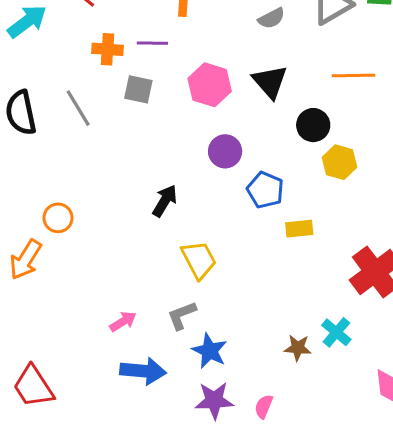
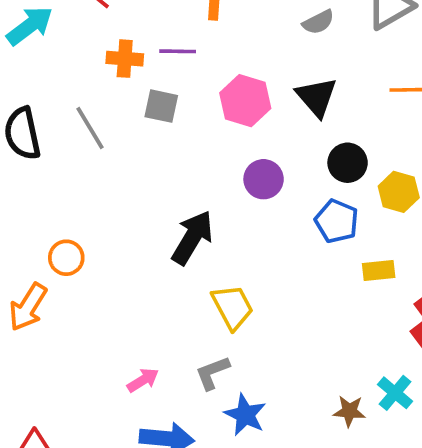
black circle: (313, 125) -> (348, 163), moved
blue pentagon: (265, 190) -> (337, 221), moved
black arrow: (165, 201) -> (192, 238), size x1.4
yellow rectangle: (299, 229) -> (379, 270), moved

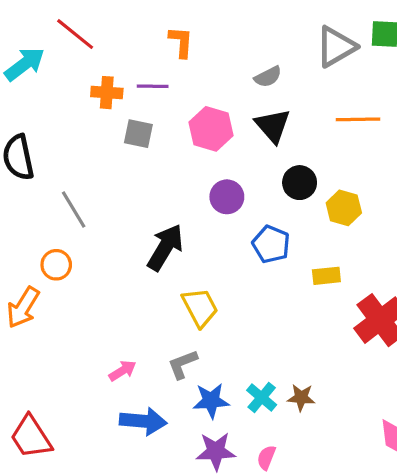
gray semicircle: (318, 22) -> (268, 77), moved
gray line: (90, 128) -> (74, 209), moved
blue pentagon: (337, 221) -> (271, 244), moved
cyan cross: (395, 393) -> (262, 397), moved
blue star: (245, 415) -> (211, 401), turned -30

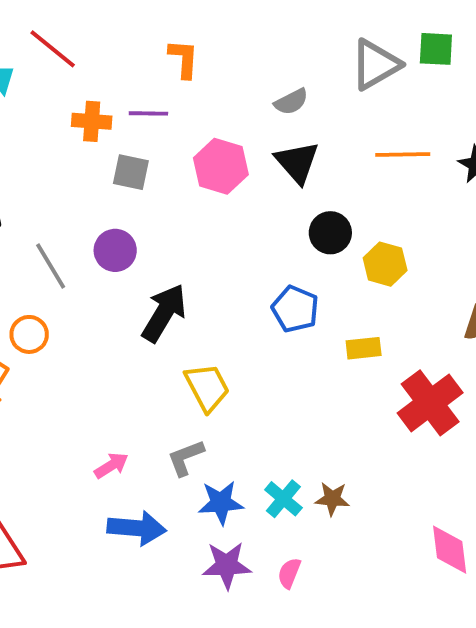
purple circle: (227, 197) -> (115, 250), moved

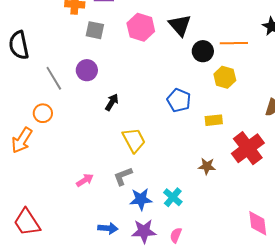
orange line: (403, 155) -> (234, 43), moved
black circle: (330, 233) -> (203, 51), moved
black arrow: (164, 313) -> (112, 102), size x0.6
brown star: (332, 499) -> (207, 166), moved
blue arrow: (137, 528) -> (108, 228), moved, size x0.7

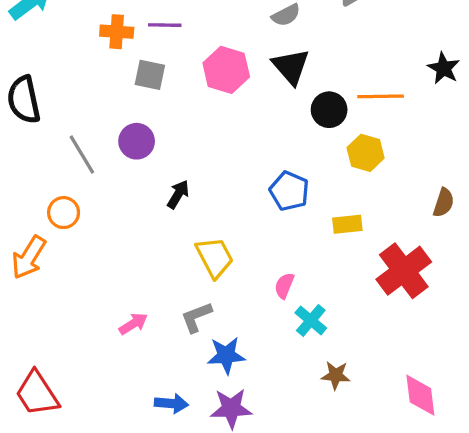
brown star: (207, 166) -> (336, 375), moved
cyan cross: (173, 197) -> (311, 320), moved
pink semicircle: (176, 235) -> (284, 286), moved

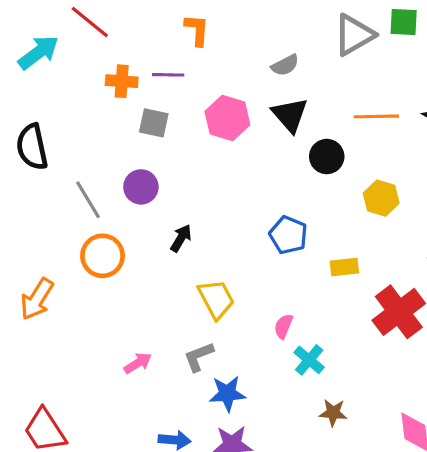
orange line: (381, 96) -> (376, 116), moved
yellow hexagon: (366, 153) -> (381, 198), moved
orange circle: (64, 213) -> (103, 256), moved, size x1.4

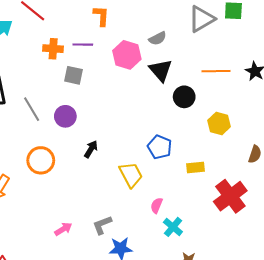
pink hexagon: (227, 118) -> (127, 55), moved
gray line: (88, 200) -> (32, 109), moved
yellow trapezoid: (216, 299) -> (131, 175), moved

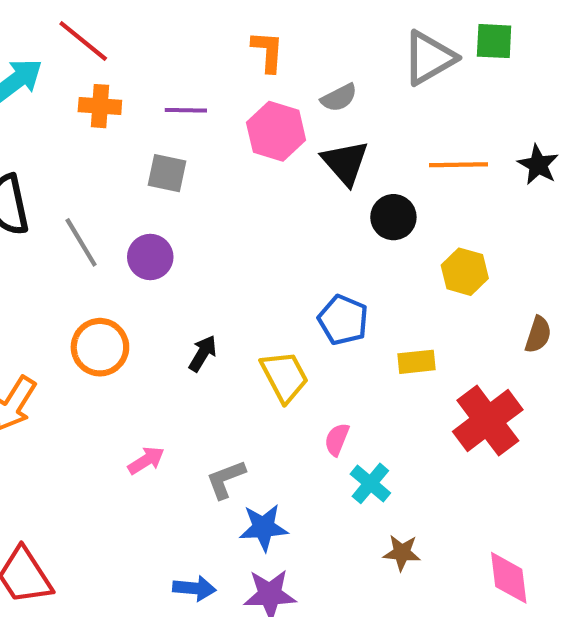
orange L-shape: (101, 16) -> (268, 52), moved
orange cross: (53, 49) -> (100, 106), moved
black arrow: (91, 149) -> (203, 353), moved
pink arrow: (63, 229) -> (146, 460), moved

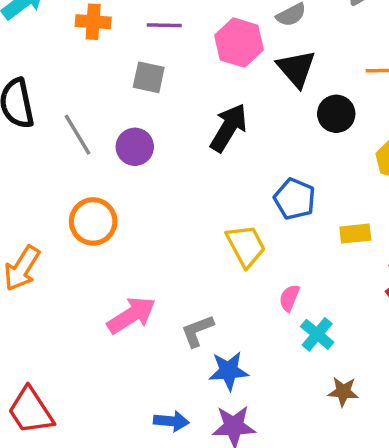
black arrow: (203, 353) -> (229, 128), moved, size x1.6
pink arrow: (146, 460) -> (131, 315), size x1.6

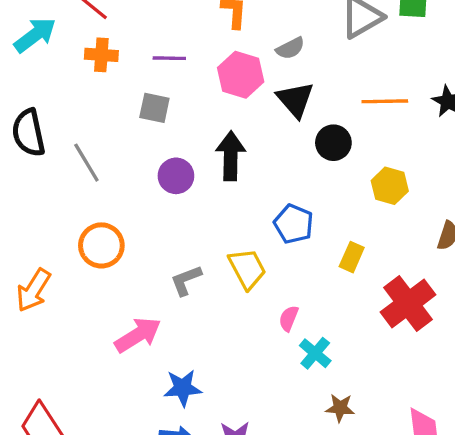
black arrow: (229, 128) -> (231, 156), turned -30
purple circle: (135, 147) -> (176, 176), moved
yellow rectangle: (355, 234) -> (352, 257), turned -60
gray L-shape: (197, 331) -> (186, 280), moved
blue star: (229, 371) -> (183, 388), moved

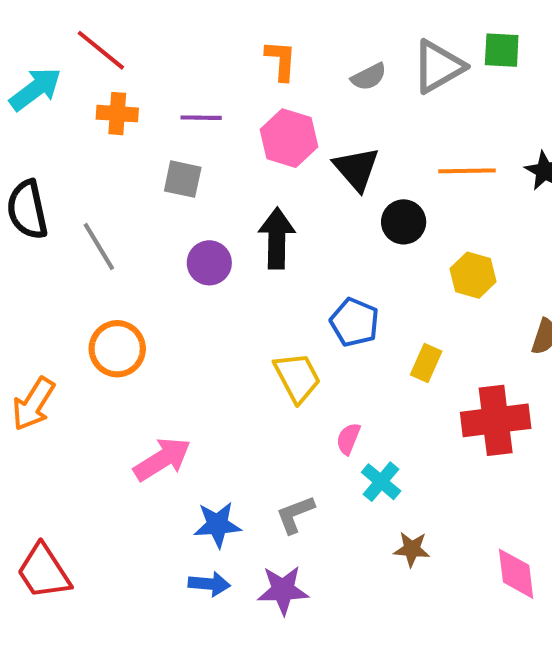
gray semicircle: (290, 48) -> (369, 77), moved
gray L-shape: (186, 280) -> (295, 514), moved
red cross: (408, 303) -> (496, 420), turned 30

